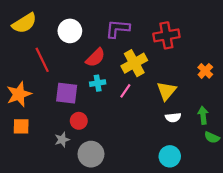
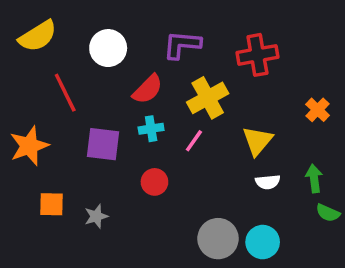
red circle: (79, 121) -> (154, 182), moved
orange square: (21, 126) -> (51, 204), moved
gray circle: (91, 154) -> (218, 239), moved

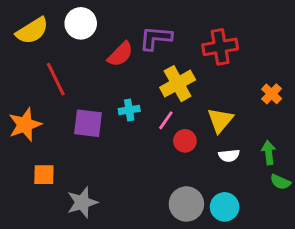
white circle: (108, 48) -> (81, 23), moved
red semicircle: (148, 89) -> (120, 54), moved
red circle: (154, 182) -> (185, 141), moved
gray star: (96, 216) -> (82, 202), moved, size x1.5

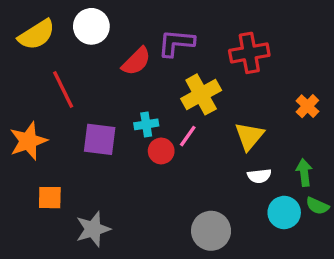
red circle: (185, 141) -> (161, 151), moved
cyan circle: (225, 207) -> (284, 212), moved

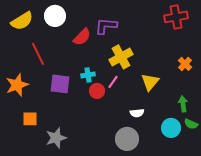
red cross: (249, 53) -> (176, 17), moved
white semicircle: (259, 176) -> (137, 113), moved

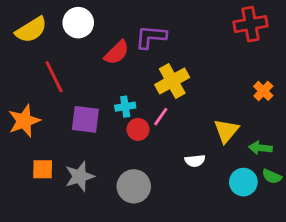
yellow triangle: (150, 82) -> (226, 131), moved
green arrow: (183, 104) -> (260, 148), turned -77
gray star: (56, 138) -> (80, 176), moved
gray circle: (127, 139) -> (134, 186), moved

